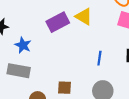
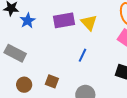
blue star: (23, 45) -> (28, 21), moved
blue line: (99, 58) -> (83, 55), moved

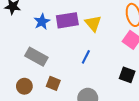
blue star: (28, 21) -> (42, 22), moved
gray rectangle: (15, 53) -> (36, 57), moved

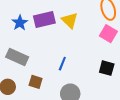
blue line: (86, 57) -> (62, 64), moved

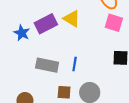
gray rectangle: (17, 57) -> (47, 65), moved
brown square: (36, 82) -> (64, 92), moved

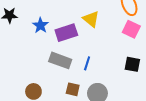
purple rectangle: (46, 24) -> (66, 33), moved

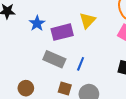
yellow triangle: (91, 19) -> (87, 20), turned 30

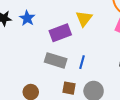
blue star: (37, 23) -> (27, 18), moved

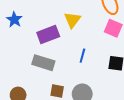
blue line: (82, 62) -> (82, 56), moved

